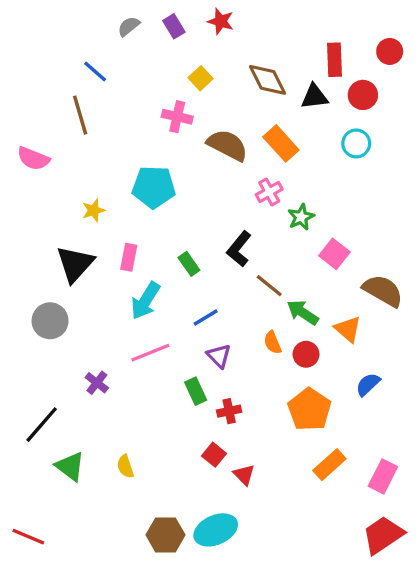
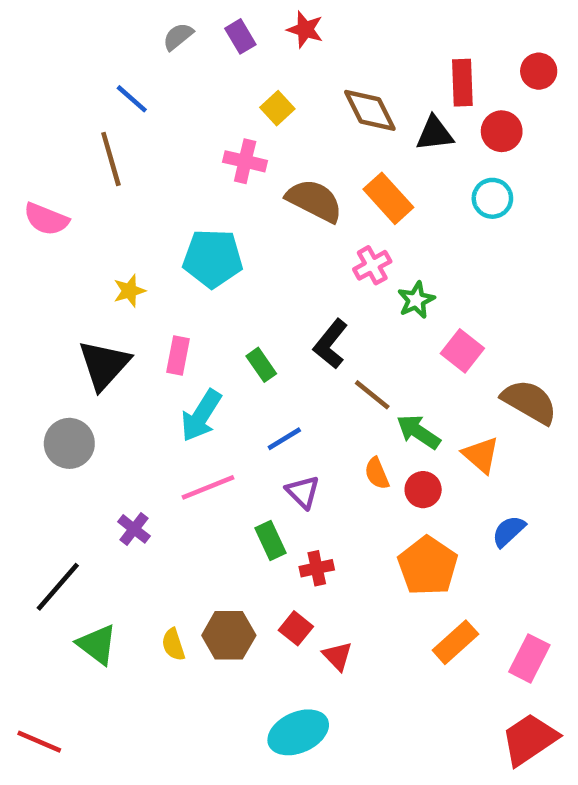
brown hexagon: (165, 535) -> (229, 635), moved

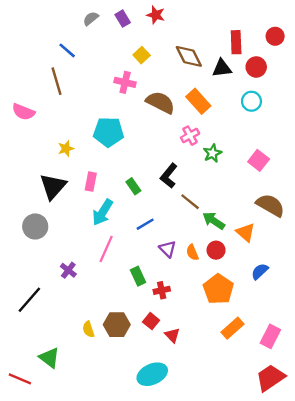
pink square: (462, 351) -> (259, 160), moved
orange semicircle: (377, 473) -> (192, 252), moved
pink line: (208, 487) -> (106, 249), turned -44
purple triangle: (303, 492) -> (168, 249), moved
green triangle: (97, 645) -> (49, 358), moved

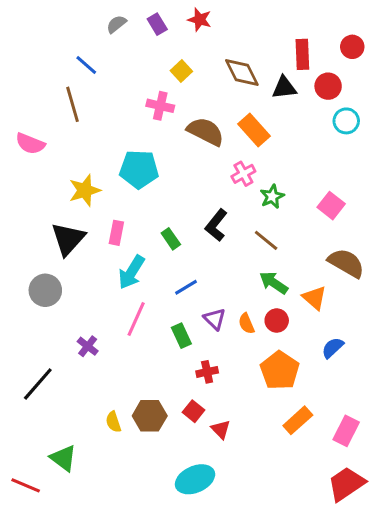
cyan circle: (251, 101) -> (346, 121), moved
yellow star: (66, 149) -> (85, 190), size x1.5
brown line: (190, 202) -> (266, 240), moved
green rectangle: (138, 276) -> (181, 336), moved

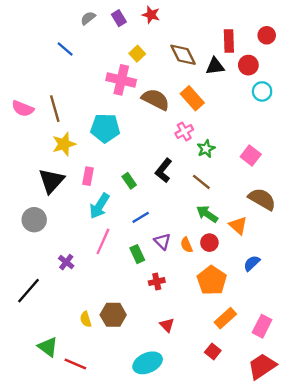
brown line: (73, 104) -> (55, 109), moved
pink cross: (160, 106) -> (121, 80), size x1.4
red square: (194, 411) -> (213, 351), moved
red line: (26, 485) -> (75, 364), moved

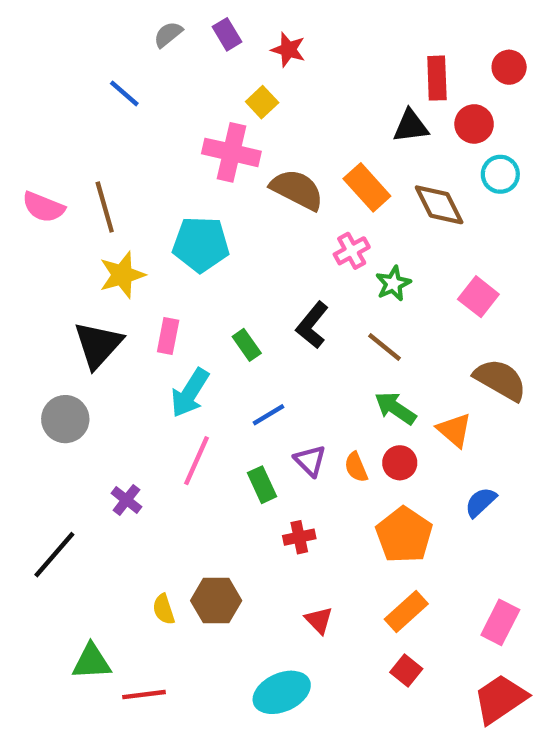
red star: (151, 15) -> (288, 50), moved
brown diamond: (183, 55) -> (439, 205), moved
orange rectangle: (225, 318) -> (406, 611), moved
green triangle: (48, 347) -> (92, 662), turned -40
red line: (75, 364) -> (144, 695), turned -30

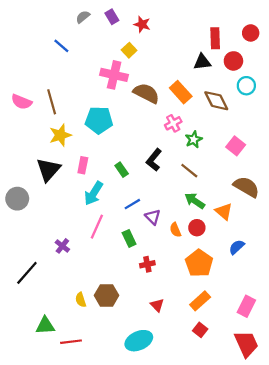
gray circle: (65, 419) -> (17, 199), moved
purple triangle: (310, 461) -> (153, 217), moved
red trapezoid: (500, 699) -> (246, 344), turned 100

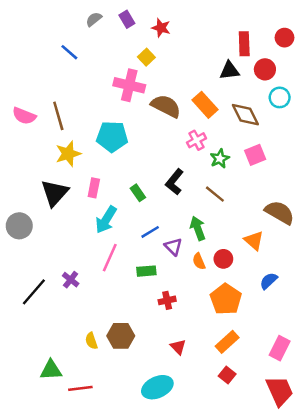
pink square: (236, 146) -> (255, 155), moved, turned 30
green arrow: (195, 201) -> (198, 228), moved, turned 36
green rectangle: (129, 238) -> (146, 271), turned -70
black line: (27, 273) -> (34, 292), moved

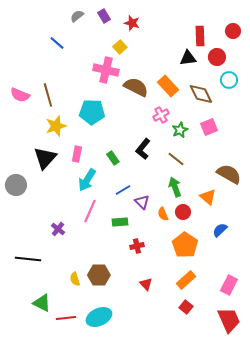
green arrow: (198, 228) -> (175, 187), moved
black line: (34, 292) -> (28, 259), moved, turned 55
green triangle: (51, 370) -> (42, 303), turned 30
cyan ellipse: (157, 387) -> (99, 317), moved

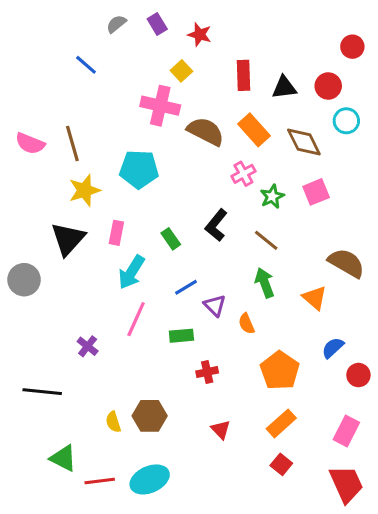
red rectangle: (200, 36) -> (243, 75), moved
red circle: (183, 212) -> (358, 375), moved

